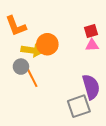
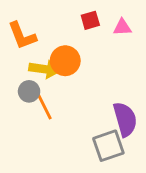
red square: (91, 31) -> (90, 20), moved
pink triangle: (92, 45) -> (122, 27), moved

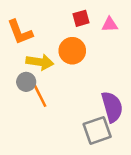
orange circle: (65, 61) -> (72, 51), moved

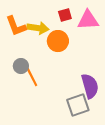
pink triangle: (110, 25) -> (88, 20), size x1.6
yellow arrow: (40, 62) -> (38, 28), moved

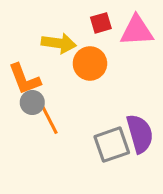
orange L-shape: (16, 26) -> (24, 79), moved
gray square: (78, 105) -> (112, 145), moved

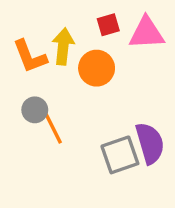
yellow arrow: (59, 43) -> (63, 46), turned -92
orange L-shape: (24, 79) -> (30, 56), moved

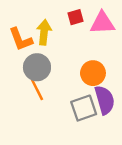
orange circle: (97, 68) -> (93, 73), moved
gray circle: (35, 110) -> (37, 67), moved, size x1.5

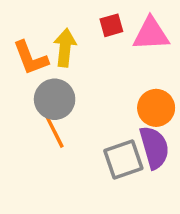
orange circle: (93, 73) -> (156, 108), moved

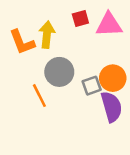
gray circle: (55, 99) -> (59, 72), moved
gray square: (123, 159) -> (92, 86), moved, size x0.7

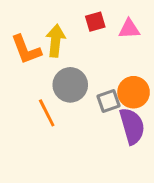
pink triangle: (109, 25) -> (129, 29), size x0.7

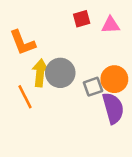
yellow arrow: (56, 41) -> (40, 73), moved
orange line: (47, 113) -> (25, 97), moved

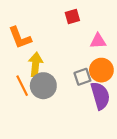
pink triangle: (111, 25) -> (98, 41), moved
gray circle: (60, 73) -> (43, 86), moved

